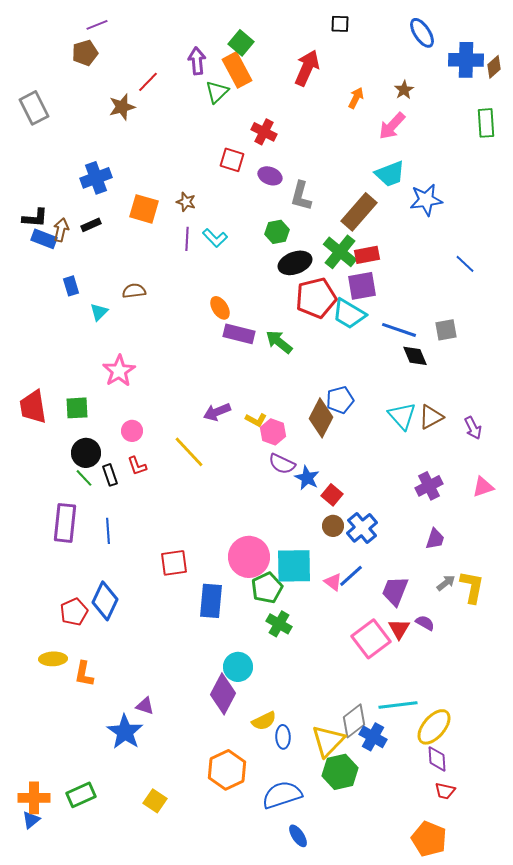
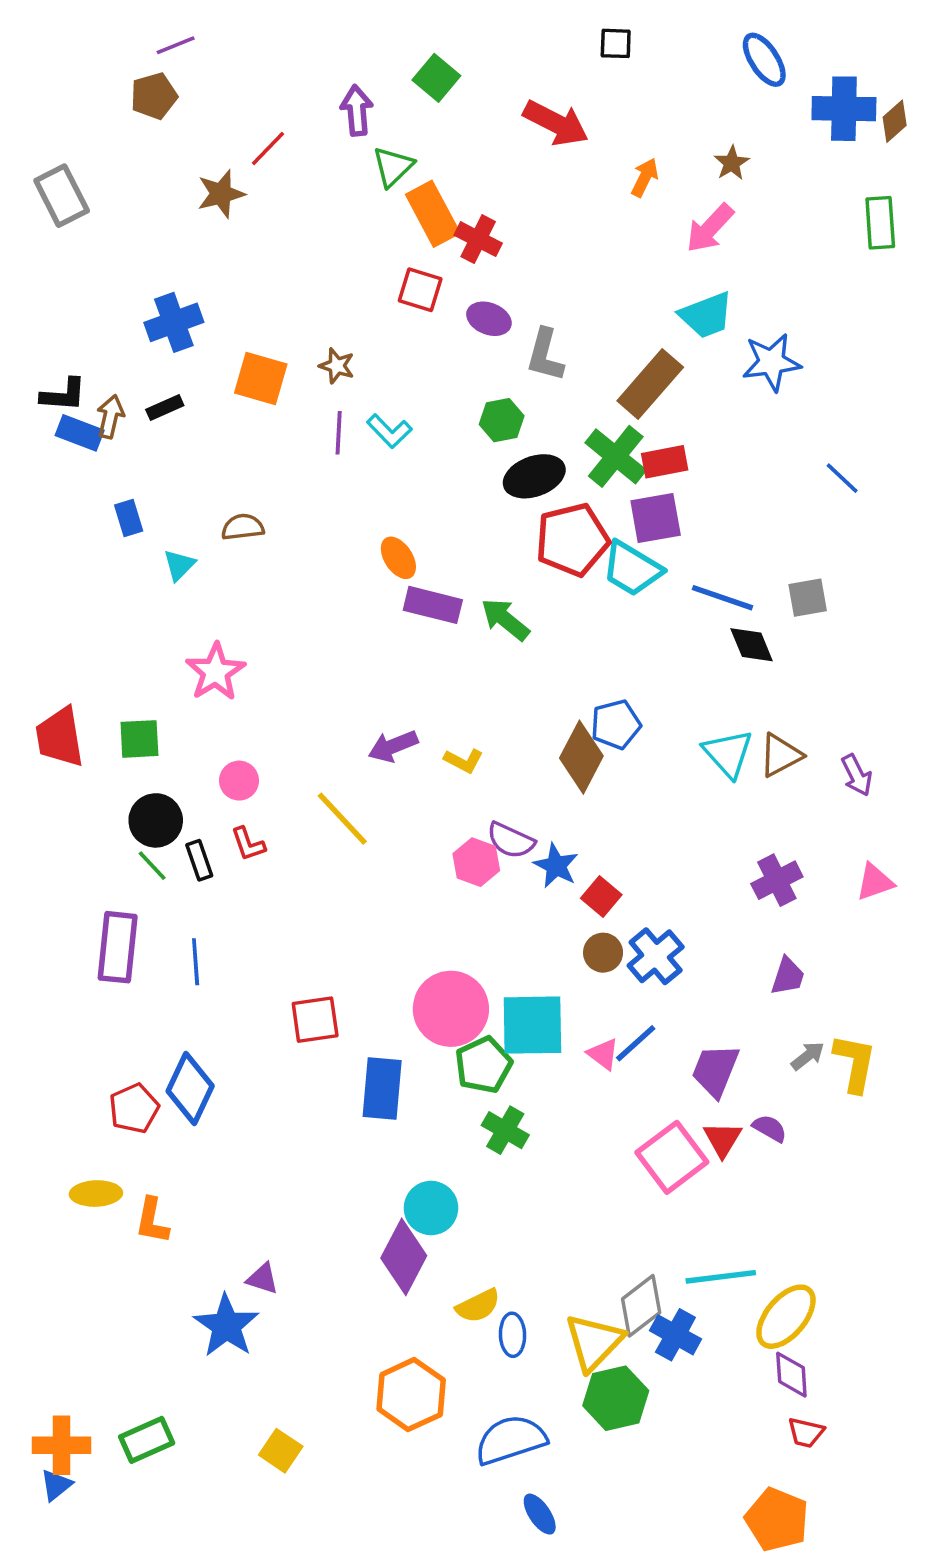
red arrow: (307, 68) -> (556, 123), turned 93
orange rectangle: (237, 70) -> (433, 214), moved
pink hexagon: (273, 432) -> (476, 862), moved

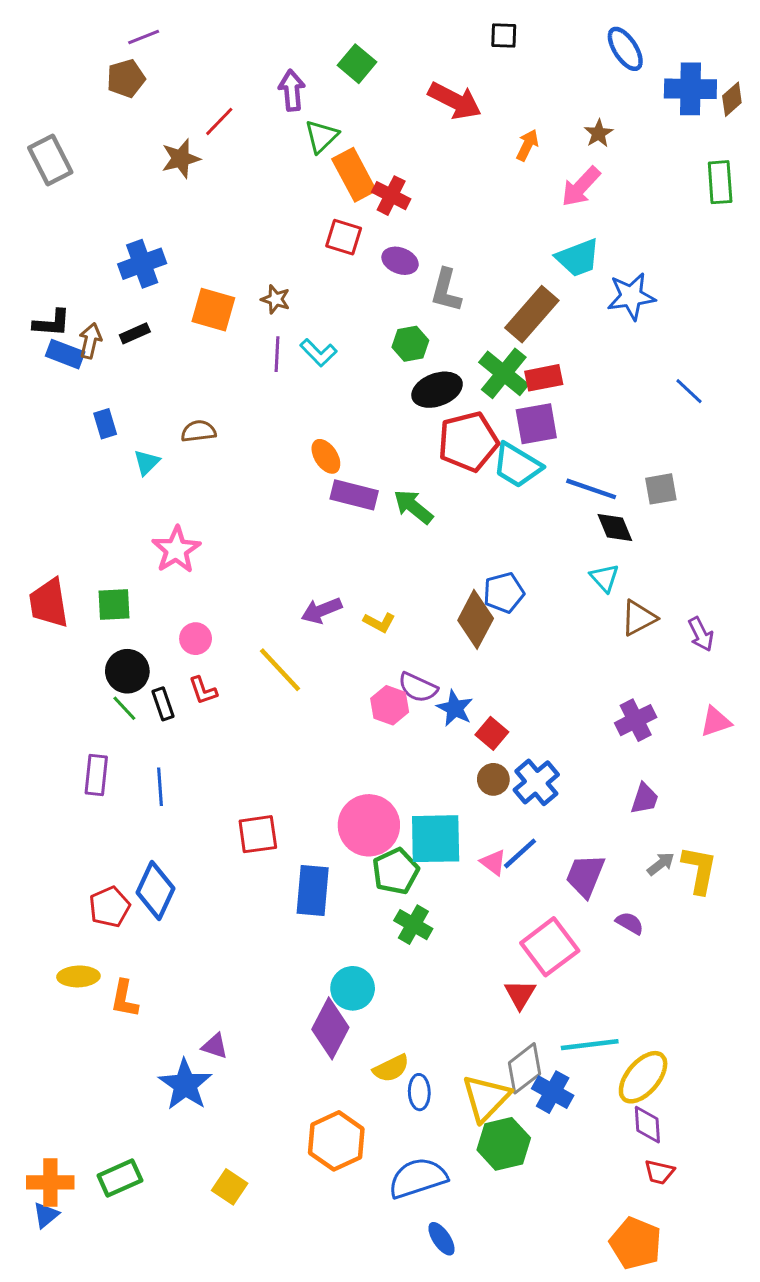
cyan triangle: (728, 753) -> (604, 578), moved, size x0.7
purple rectangle: (118, 947) -> (96, 775), size x0.7
red triangle: (723, 1139) -> (520, 994), moved

